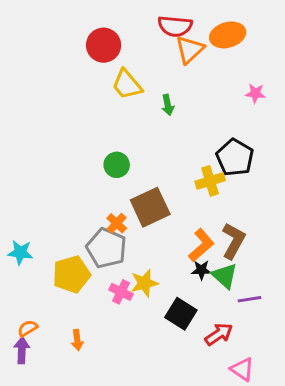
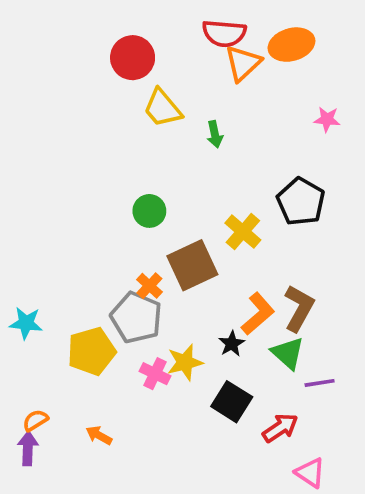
yellow cross: (210, 181) -> (243, 232), moved, turned -32
black star: (201, 270) -> (232, 344), moved, turned -30
orange arrow: (77, 340) -> (99, 435), turned 126

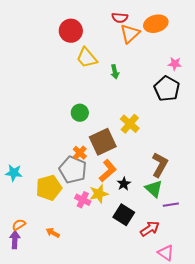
red semicircle: (224, 33) -> (120, 18), size x0.7
black pentagon: (301, 202) -> (167, 89), moved
orange L-shape: (258, 314) -> (108, 171), moved

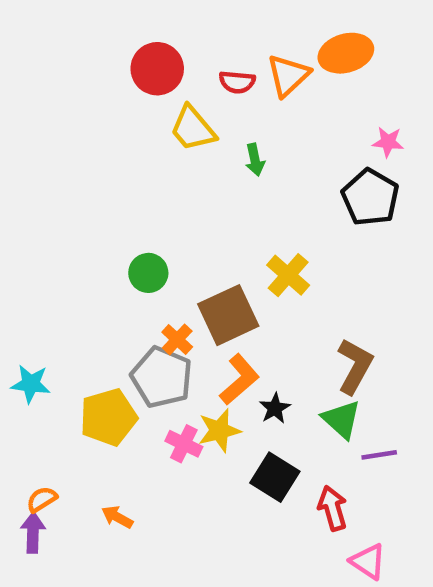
red semicircle: (120, 18) -> (237, 82), moved
green circle: (80, 113) -> (148, 273), moved
red arrow: (150, 229) -> (333, 508), turned -72

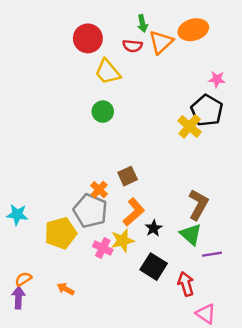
green arrow: (255, 160) -> (142, 23), moved
green circle: (148, 273) -> (103, 112), moved
yellow cross: (288, 275) -> (190, 126), moved
brown square: (228, 315) -> (128, 176), size x0.6

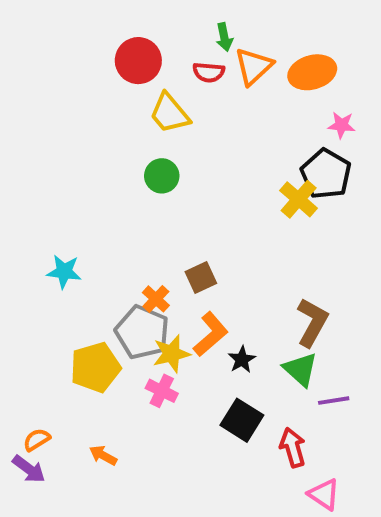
orange ellipse: (193, 30) -> (312, 72), moved
cyan star: (17, 215) -> (64, 272), moved
yellow star: (123, 241) -> (172, 354), moved
purple arrow: (18, 298) -> (29, 469), turned 125

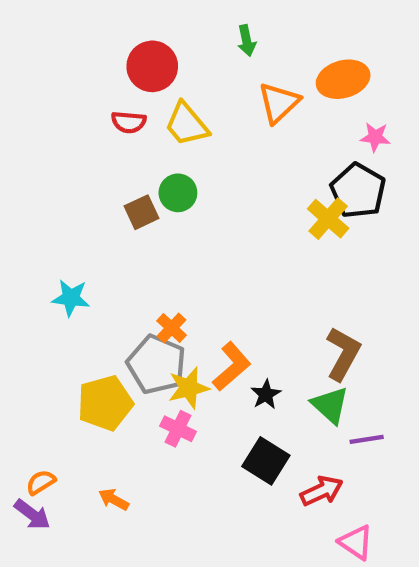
orange triangle: (254, 66) -> (279, 103), moved
red semicircle: (209, 72) -> (129, 122), moved
brown square: (201, 277) -> (142, 212), moved
red arrow: (293, 448) -> (322, 491), turned 81

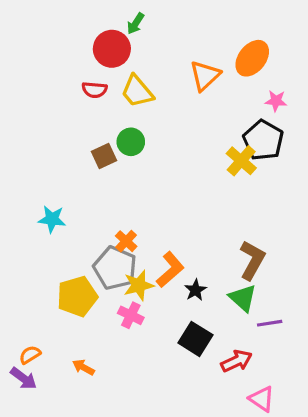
green arrow: (247, 41) -> (136, 24), moved, turned 45
orange ellipse: (343, 79) -> (252, 58), turned -36

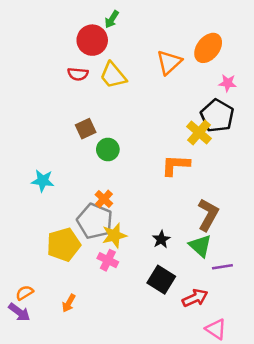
green circle: (131, 142) -> (108, 149), moved
orange L-shape: (170, 270) -> (176, 165), moved, turned -136
orange arrow: (83, 367) -> (69, 303), turned -90

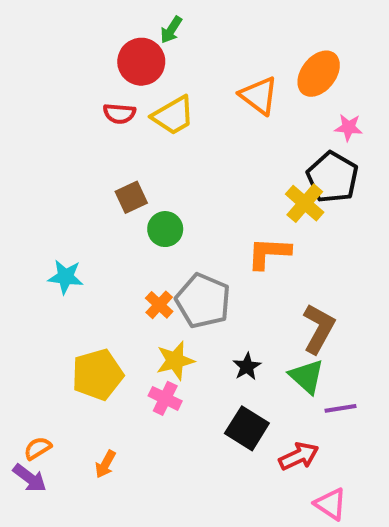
orange triangle: (169, 62) -> (259, 96), turned -40
yellow trapezoid: (113, 75) -> (173, 115), turned -80
gray pentagon: (95, 221) -> (203, 301), moved

